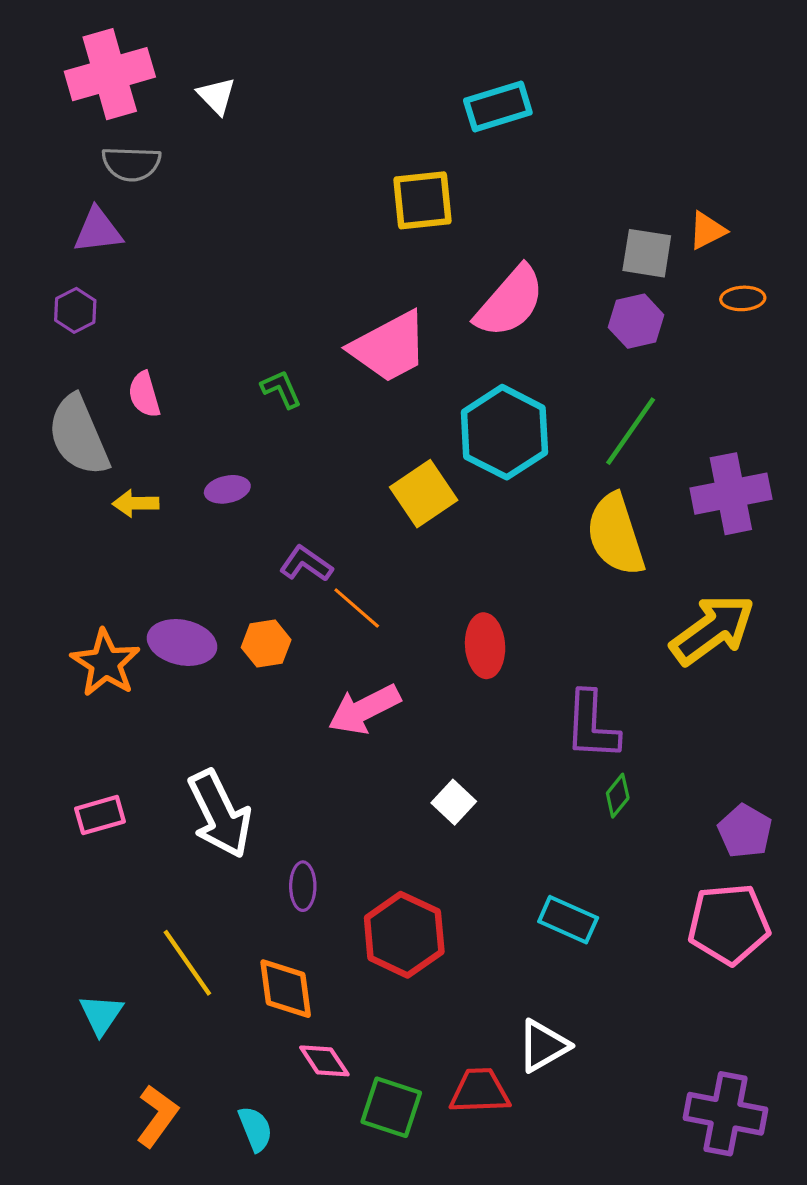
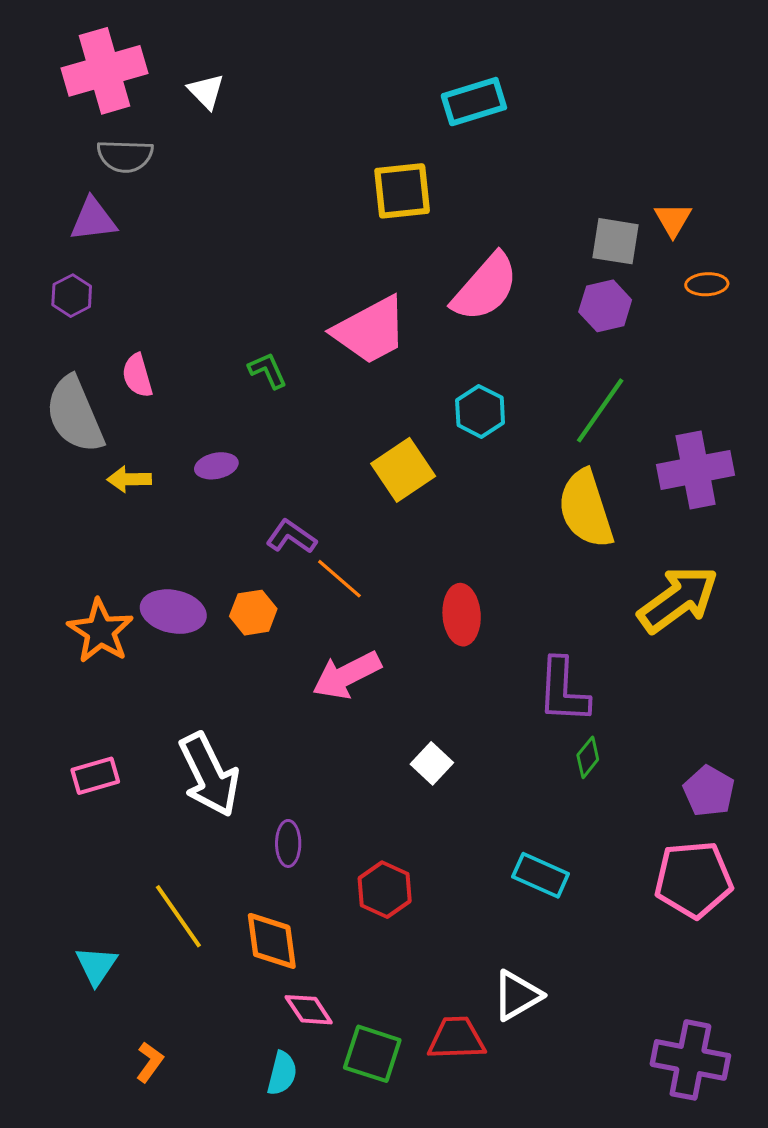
orange triangle: (707, 231) -> (673, 220), turned -33
cyan hexagon: (504, 432) -> (480, 411), size x0.6
red hexagon: (404, 935) -> (385, 890), size x0.7
orange L-shape: (157, 1116) -> (150, 1062), size x0.7
cyan semicircle: (255, 1129) -> (282, 1073), moved, turned 36

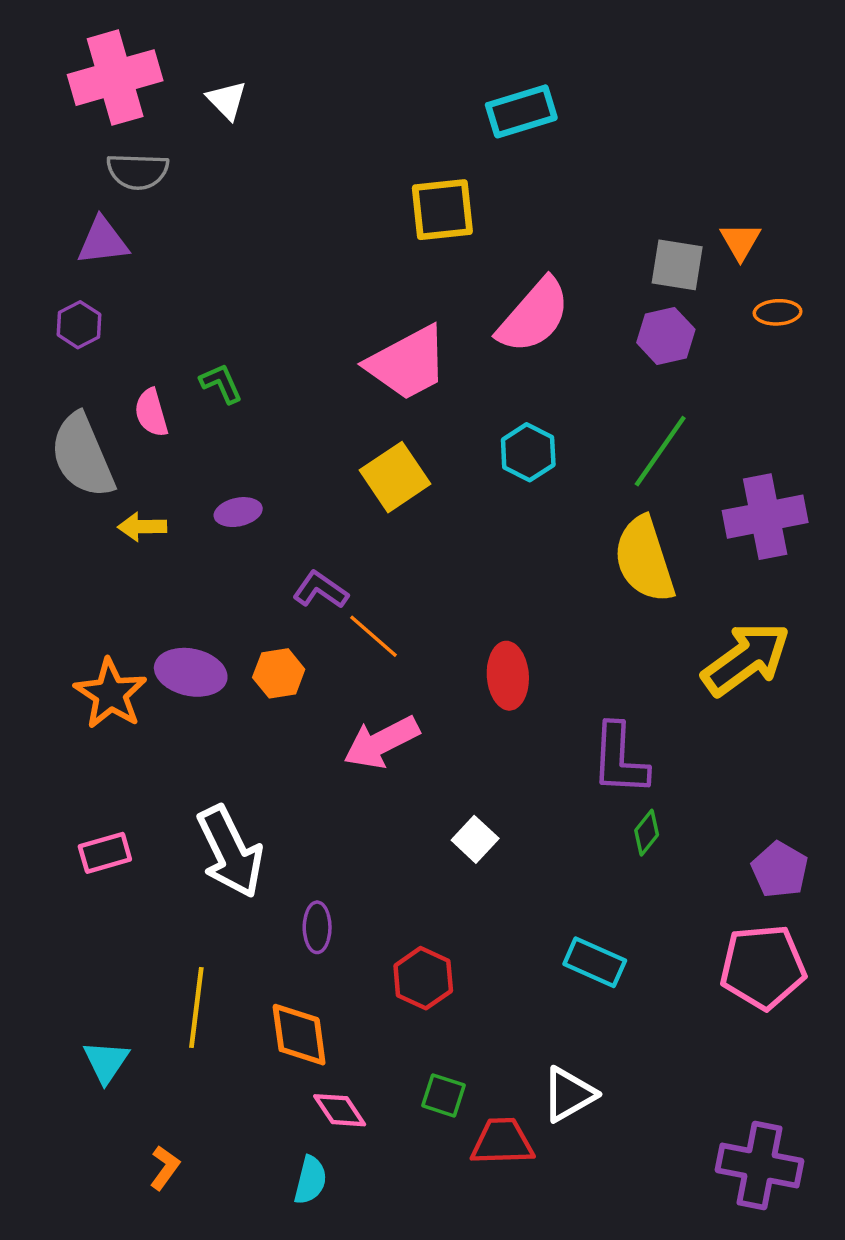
green L-shape: (268, 370) -> (221, 383), moved
yellow square: (403, 470) -> (395, 477), moved
yellow line: (178, 916) -> (196, 1007), turned 42
green square: (372, 1054) -> (444, 1095), moved, size x0.7

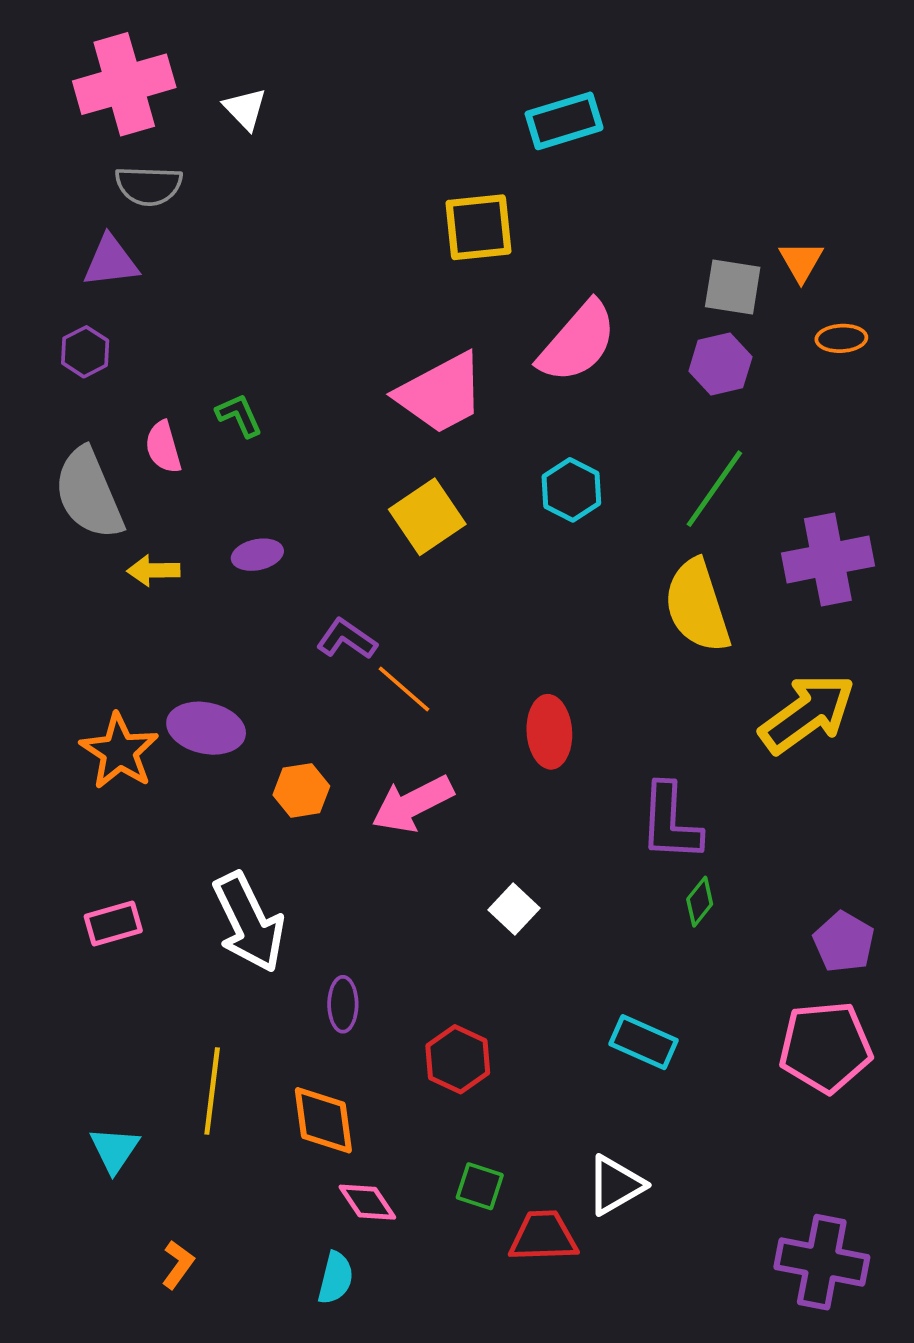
orange hexagon: (279, 673) -> (301, 790), moved

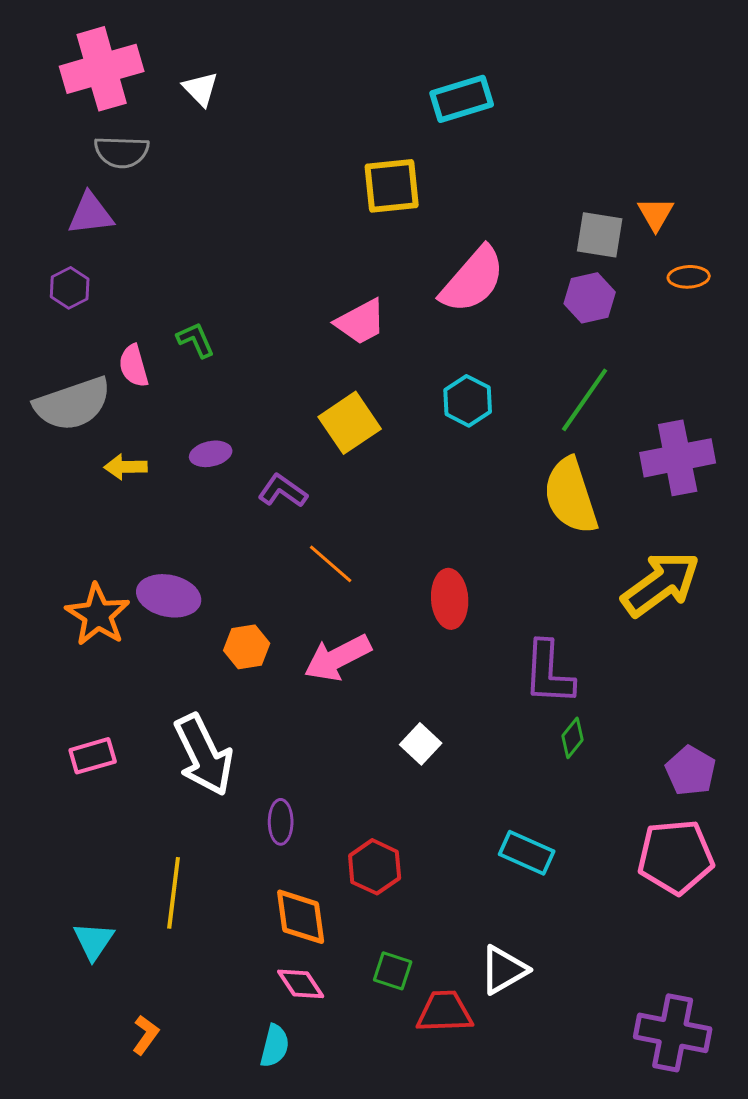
pink trapezoid: (441, 393) -> (361, 322), size x0.7
gray semicircle: (89, 494) -> (73, 404), turned -86
purple L-shape: (347, 639) -> (283, 491), moved
orange diamond: (323, 1120) -> (301, 917), moved

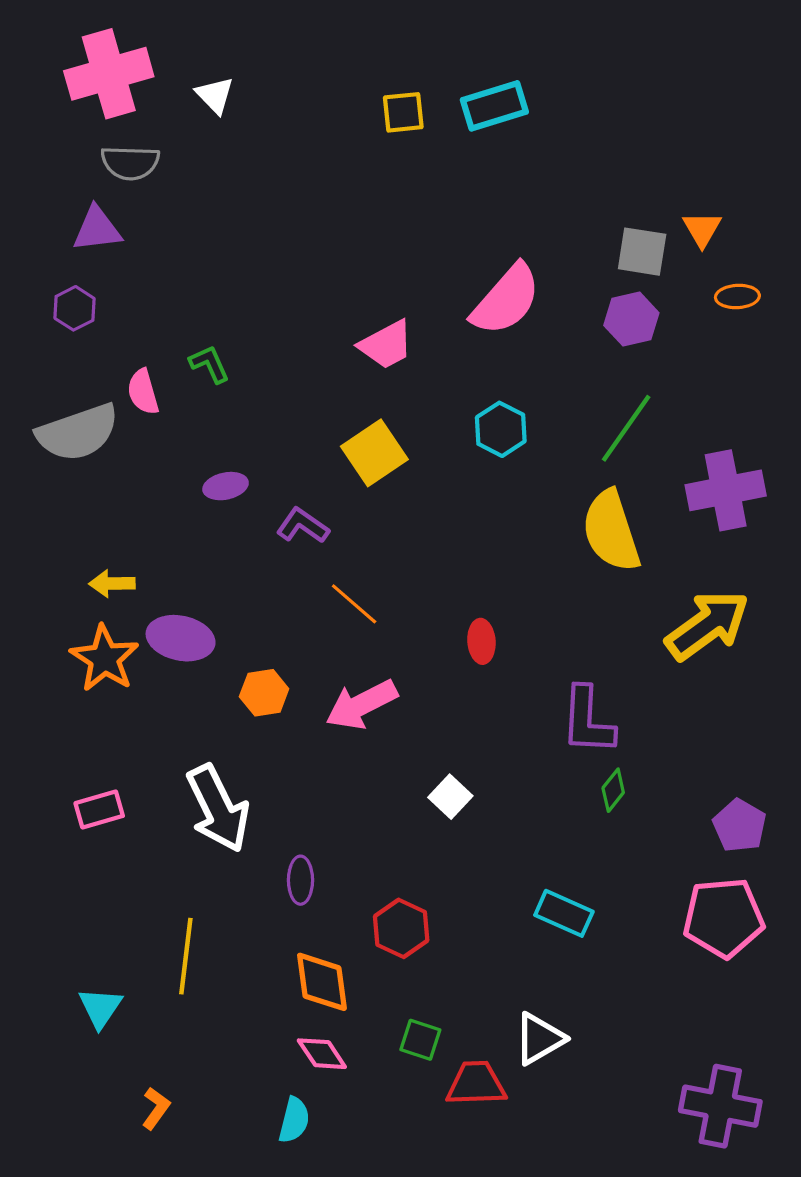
yellow square: (392, 186) -> (403, 112), moved, size x0.7
yellow arrow: (126, 467) -> (112, 584), moved
red ellipse: (450, 599) -> (481, 641), size x0.7

